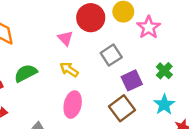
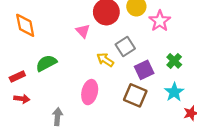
yellow arrow: (69, 70) -> (105, 60), moved
brown square: (122, 108) -> (135, 95), turned -30

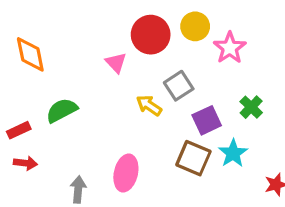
pink ellipse: (90, 92) -> (126, 173), moved
cyan star: (174, 92) -> (233, 153), moved

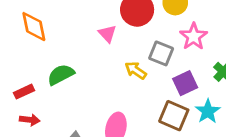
pink star: (230, 48) -> (194, 36), moved
gray square: (179, 86) -> (161, 53), turned -35

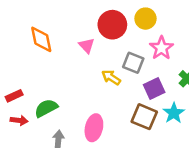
orange diamond: (34, 27) -> (41, 39), moved
green semicircle: (61, 75) -> (46, 108), moved

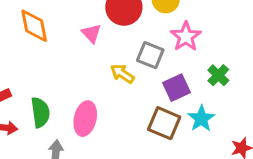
green semicircle: (46, 108) -> (40, 112), turned 110
pink ellipse: (94, 128) -> (85, 119), moved

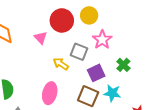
pink ellipse: (85, 119) -> (50, 93), moved
cyan star: (201, 119) -> (112, 93), turned -30

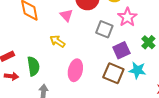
yellow arrow: (61, 64) -> (57, 41), moved

